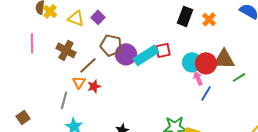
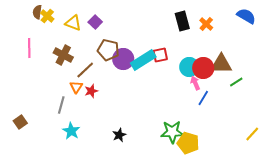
black rectangle: (185, 16) -> (182, 21), turned -36

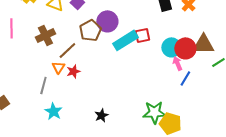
brown pentagon: (108, 50) -> (90, 30), turned 30
brown cross: (63, 55) -> (45, 35), turned 36
purple circle: (123, 59) -> (107, 21), moved

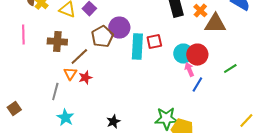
brown cross: (45, 35) -> (57, 42), turned 30
cyan rectangle: (125, 40) -> (137, 47), turned -55
brown triangle: (203, 44) -> (215, 24), moved

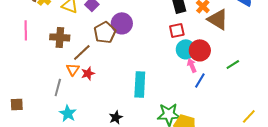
brown triangle: (215, 24) -> (218, 19), turned 30
red square: (154, 42) -> (177, 30), moved
cyan rectangle: (137, 47) -> (140, 84), moved
brown square: (14, 109) -> (17, 104), turned 32

